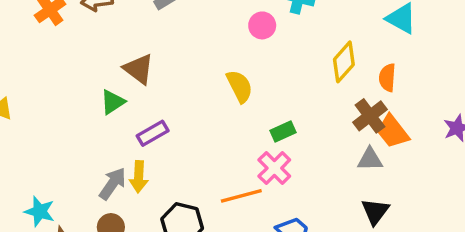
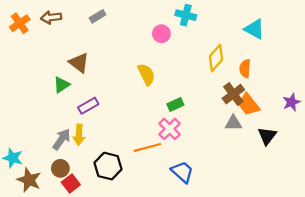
black triangle: (375, 211) -> (267, 136), moved

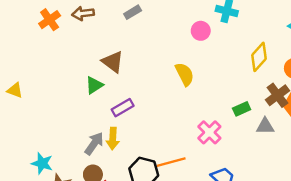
green rectangle: (175, 105) -> (242, 109), moved
gray triangle: (233, 123) -> (265, 126), moved
orange line: (147, 147) -> (171, 162), moved

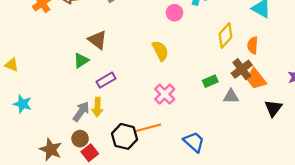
pink cross: (209, 132) -> (165, 94), moved
cyan star: (42, 163) -> (22, 104), moved

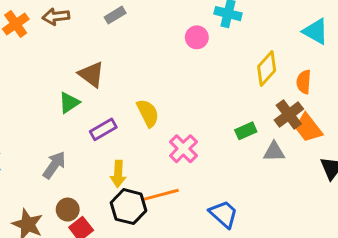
yellow semicircle: (160, 51) -> (148, 113), moved
yellow arrow: (97, 107) -> (118, 174), moved
gray arrow: (81, 111) -> (54, 165), moved

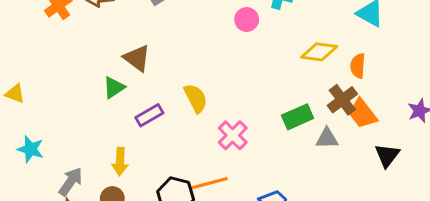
yellow diamond: (267, 69) -> (319, 52), turned 56
green rectangle: (246, 131) -> (298, 117), size x1.4
gray arrow: (54, 165) -> (71, 182), moved
yellow arrow: (118, 174) -> (120, 162), moved

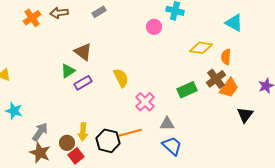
orange trapezoid: (362, 114) -> (229, 88), turned -105
purple rectangle: (149, 115) -> (83, 83), moved
gray triangle: (327, 138) -> (167, 124), moved
yellow arrow: (120, 162) -> (83, 132), moved

